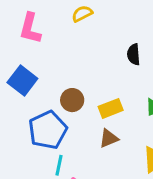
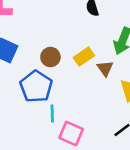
brown triangle: (109, 138) -> (105, 68), moved, turned -30

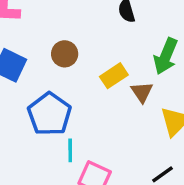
brown circle: (50, 57) -> (65, 54), moved

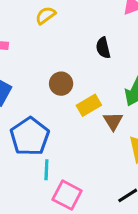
brown circle: (65, 54) -> (61, 84), moved

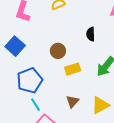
brown triangle: (113, 121) -> (72, 101), moved
cyan line: (46, 170) -> (35, 105), turned -48

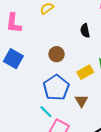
yellow rectangle: (73, 69) -> (85, 72), moved
blue pentagon: (30, 80) -> (56, 88), moved

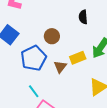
blue pentagon: (56, 88) -> (34, 58), moved
brown triangle: (81, 101) -> (60, 67), moved

